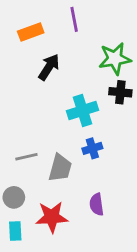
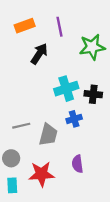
purple line: (74, 19) -> (59, 27), moved
black cross: (120, 92) -> (93, 94), moved

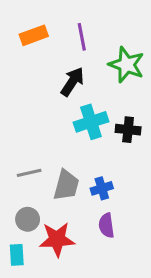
green star: (92, 47) -> (127, 65), turned 30
black arrow: (39, 54) -> (72, 82), moved
blue cross: (74, 119) -> (102, 188), moved
gray circle: (11, 158) -> (28, 219), moved

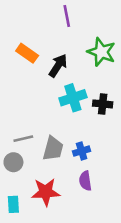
orange rectangle: (34, 35) -> (27, 53), moved, turned 55
purple line: (82, 37) -> (67, 16), moved
gray circle: (28, 219) -> (13, 162), moved

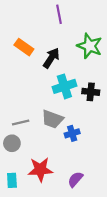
gray trapezoid: (53, 149) -> (52, 119), moved, turned 95
purple semicircle: (85, 181) -> (75, 179), moved, turned 49

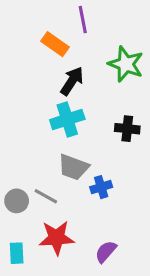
orange rectangle: (24, 47) -> (55, 44), moved
cyan cross: (64, 86) -> (67, 119), moved
gray line: (21, 122) -> (46, 196), moved, turned 42

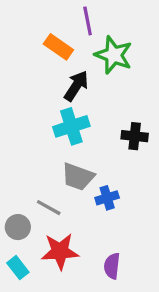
green star: (126, 64) -> (114, 55), moved
gray circle: (17, 201) -> (18, 227), moved
purple semicircle: (106, 252) -> (112, 266), turned -35
cyan rectangle: (17, 253) -> (18, 268), turned -35

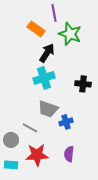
purple semicircle: (112, 266) -> (69, 154), moved
cyan rectangle: (18, 268) -> (11, 165), turned -48

